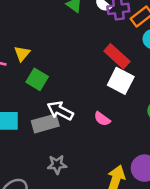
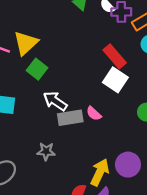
yellow triangle: (22, 54) -> (26, 43), size x1.6
gray rectangle: (45, 123) -> (70, 118), moved

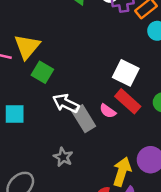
red rectangle: (115, 56) -> (128, 101), moved
gray rectangle: (70, 118) -> (84, 119), turned 75
gray star: (46, 151) -> (63, 157), turned 30

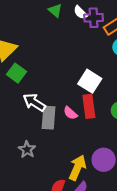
red rectangle: (128, 101) -> (89, 106), turned 35
gray rectangle: (84, 119) -> (49, 118), turned 30

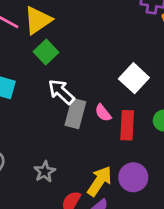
red rectangle: (89, 106) -> (127, 125), moved
gray star: (27, 149) -> (45, 172), moved

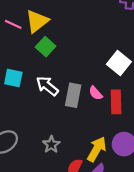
white arrow: (61, 92) -> (47, 86), moved

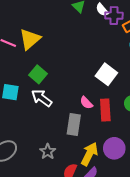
green square: (46, 47) -> (38, 74), moved
gray rectangle: (73, 95) -> (74, 124), moved

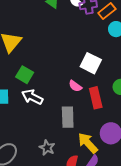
pink semicircle: (86, 103) -> (75, 86), moved
yellow arrow: (89, 154) -> (88, 143), turned -60

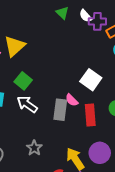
gray rectangle: (68, 117) -> (60, 110), moved
gray star: (47, 148) -> (34, 148), moved

